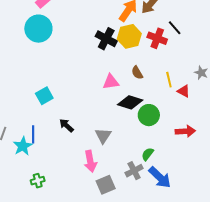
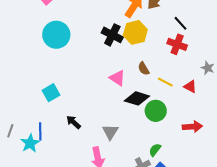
cyan circle: (38, 29) -> (56, 35), moved
red cross: (157, 38) -> (177, 44), moved
yellow line: (169, 80) -> (165, 82), moved, turned -49
pink triangle: (111, 82) -> (117, 78), turned 42

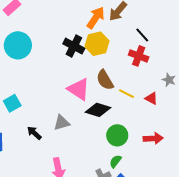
brown semicircle: (144, 69) -> (105, 80), size x1.5
pink triangle: (117, 78) -> (79, 89), size x1.4
green circle: (156, 111) -> (117, 135), moved
gray triangle: (110, 132) -> (62, 123), moved, turned 42

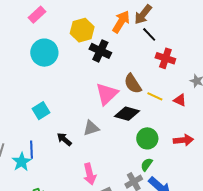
black line: (142, 35) -> (149, 34), moved
yellow hexagon: (97, 44) -> (82, 30), moved
pink triangle: (79, 89) -> (107, 94), turned 45

